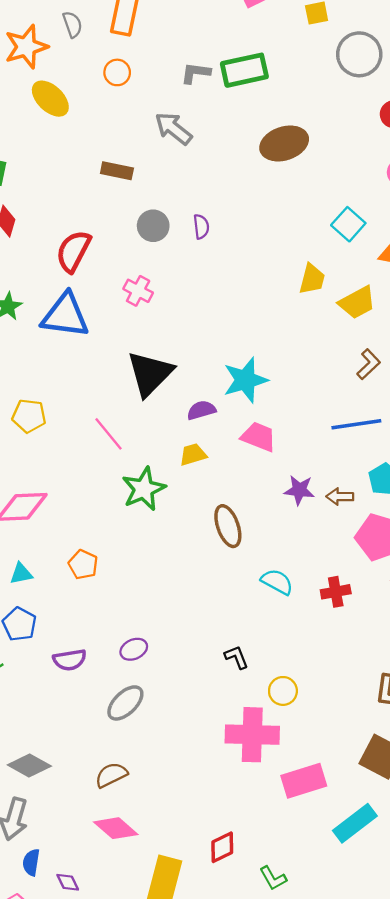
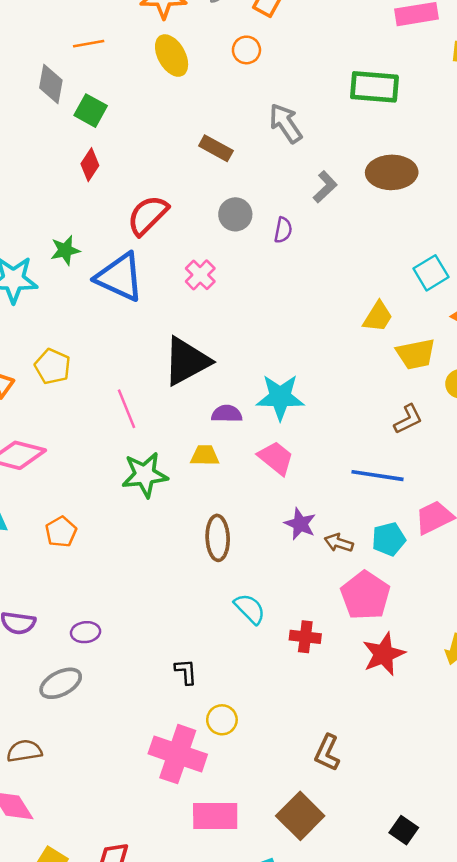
gray L-shape: (196, 73) -> (325, 187), moved, turned 112

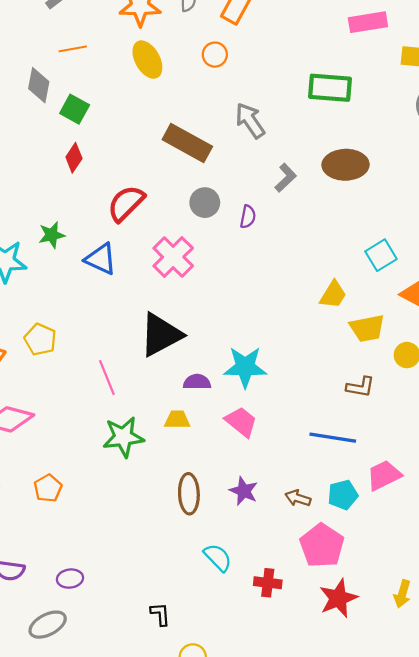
brown rectangle: (216, 148) -> (187, 143), size x1.6
pink cross: (200, 275) -> (173, 257), size x1.5
blue triangle: (120, 277) -> (101, 259), size x0.7
brown L-shape: (408, 419) -> (360, 387), turned 36
purple star: (300, 524) -> (244, 491), moved

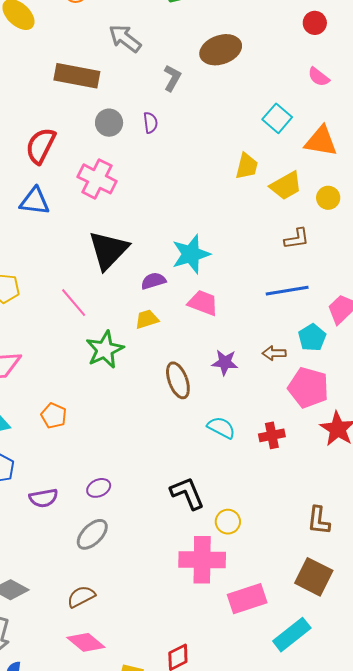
black L-shape: (160, 614) -> (187, 493), size x1.6

